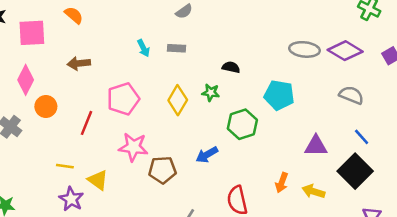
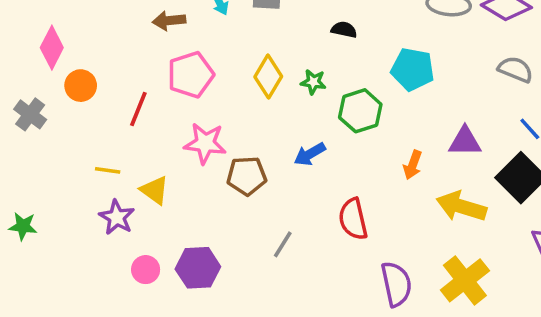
brown arrow: (79, 63) -> (169, 21), moved
green star: (211, 93) -> (313, 82), moved
orange arrow: (282, 183) -> (413, 165), moved
yellow arrow: (313, 191) -> (461, 206), size x1.5

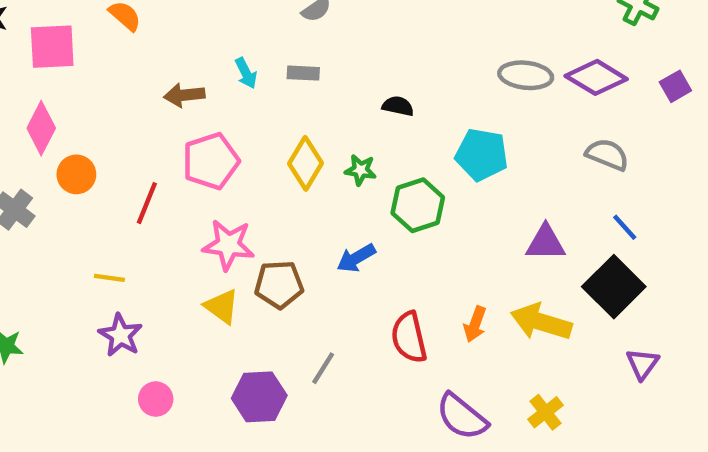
orange arrow: (413, 165) -> (475, 324), moved
yellow triangle: (155, 190) -> (222, 307), moved
purple hexagon: (198, 268) -> (259, 397), moved
yellow cross: (465, 280) -> (546, 412), size x0.6
purple semicircle: (396, 284) -> (462, 417), turned 141

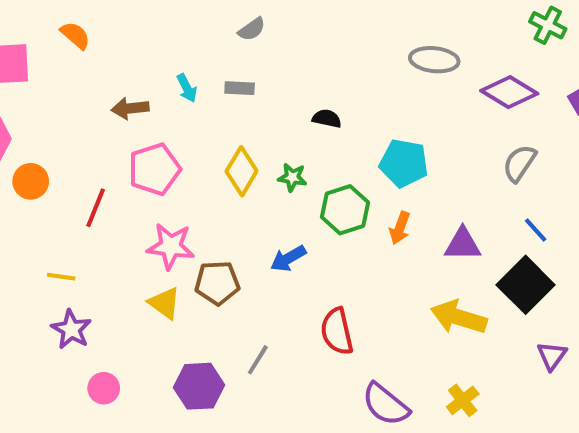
gray ellipse: (526, 75) -> (434, 60), moved
gray semicircle: (607, 155) -> (519, 163), turned -78
orange arrow: (475, 324) -> (400, 228), moved

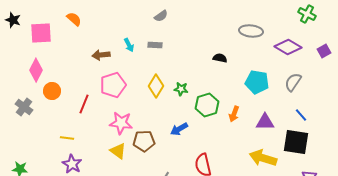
black semicircle: (327, 118) -> (220, 58), moved
cyan pentagon: (404, 163) -> (257, 82), moved
black square: (526, 285) -> (296, 142), turned -36

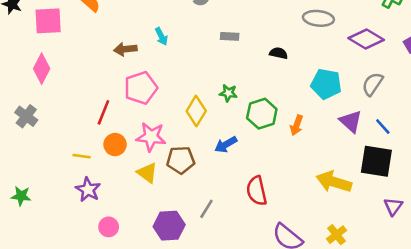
gray rectangle: (155, 45) -> (230, 36), moved
yellow diamond: (156, 86) -> (196, 111), moved
orange circle: (52, 91) -> (115, 145), moved
purple triangle: (265, 122) -> (351, 121), moved, turned 42

